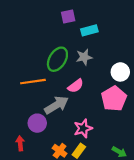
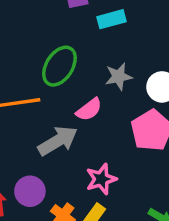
gray star: (84, 57) -> (119, 77), moved
purple circle: (37, 123) -> (30, 191), moved

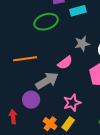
green ellipse: (59, 66) -> (46, 22), moved, turned 40
purple circle: (30, 191) -> (31, 100), moved

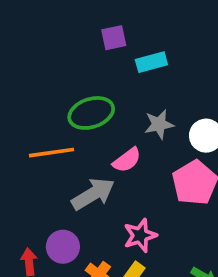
green ellipse: (46, 22) -> (91, 113), moved
purple circle: (31, 100) -> (63, 247), moved

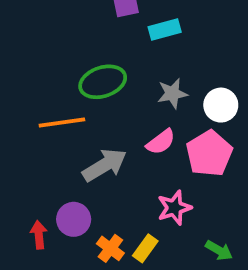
pink semicircle: (127, 160) -> (161, 142), moved
pink star: (140, 235) -> (174, 208), moved

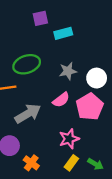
yellow rectangle: (145, 248) -> (71, 163), moved

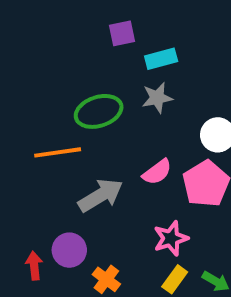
gray star: (68, 71) -> (157, 98), moved

